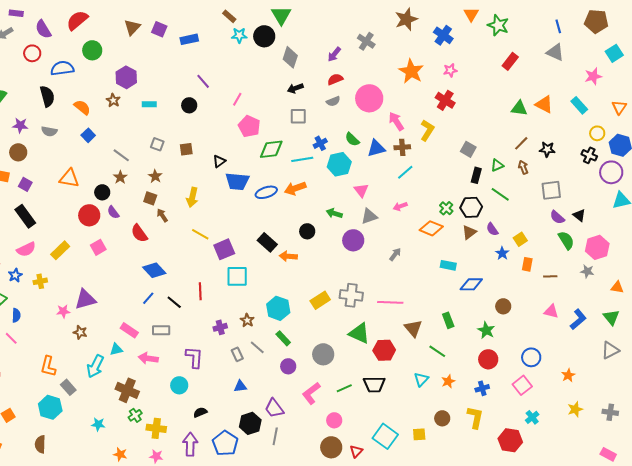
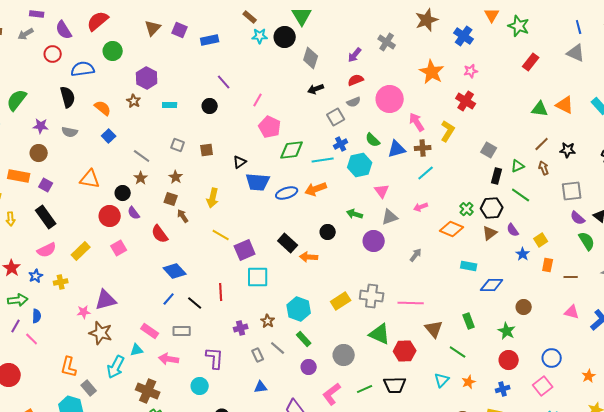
gray square: (298, 116) -> (336, 117), moved, turned -30
brown star: (80, 332) -> (101, 333), size x1.6

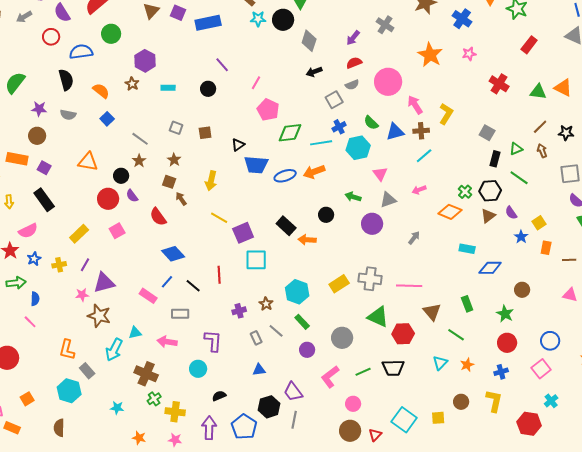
blue rectangle: (210, 40) -> (208, 23), size x1.4
red cross: (466, 101) -> (499, 84), moved
pink semicircle: (47, 250) -> (28, 231), moved
purple line: (16, 326) -> (85, 265), moved
pink rectangle: (150, 331) -> (148, 296), moved

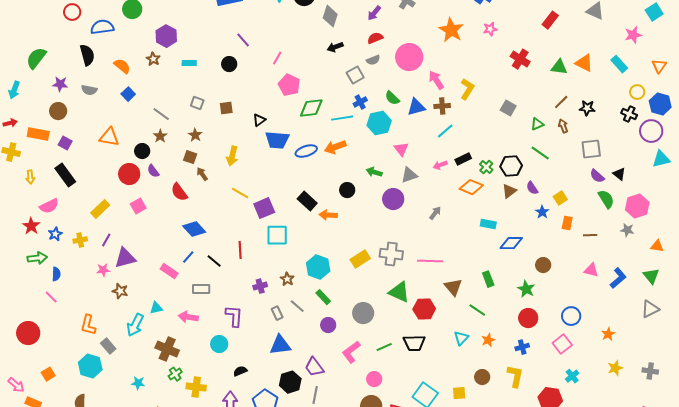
black rectangle: (495, 159) -> (463, 159), moved, turned 49
brown star: (99, 316) -> (120, 291), size x0.7
blue triangle: (259, 370) -> (280, 345), size x1.6

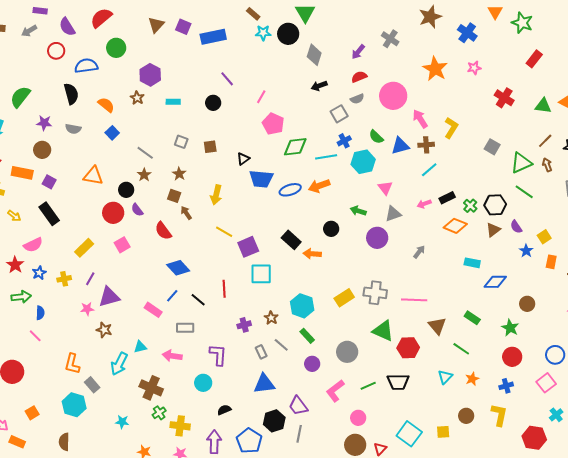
green triangle: (537, 124) -> (521, 163), size x1.6
yellow arrow: (30, 177) -> (14, 216), turned -48
green rectangle: (488, 279) -> (472, 318), turned -35

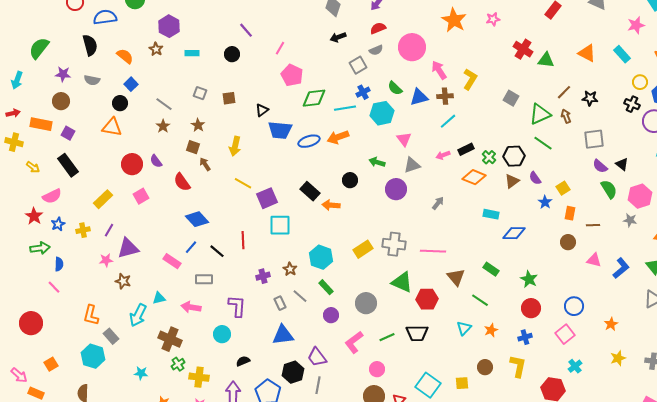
green triangle: (543, 106) -> (546, 60), moved
black circle: (126, 190) -> (120, 103), moved
brown circle: (527, 304) -> (568, 242), moved

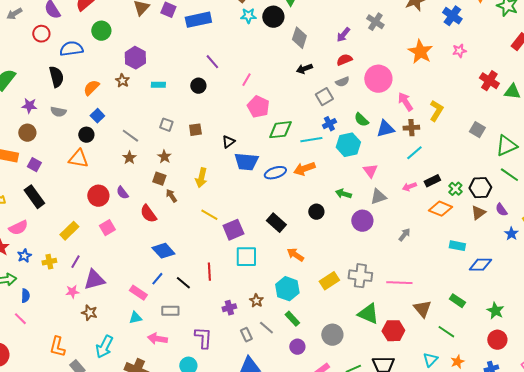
orange semicircle: (125, 56) -> (91, 88), turned -84
orange arrow: (331, 205) -> (295, 255), moved, turned 30
cyan triangle: (159, 298) -> (135, 318), moved

